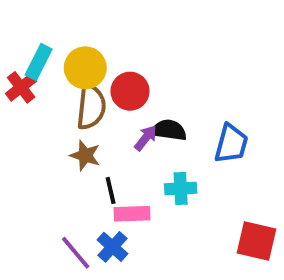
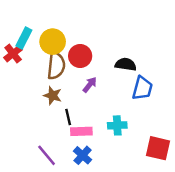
black semicircle: (169, 130) -> (126, 64), moved
cyan cross: (181, 188) -> (117, 125), moved
blue cross: (113, 247) -> (83, 155), moved

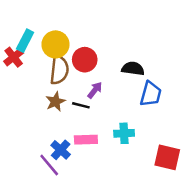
brown star: (53, 95) -> (55, 102), turned 30
black line: (68, 117) -> (81, 105), moved, turned -63
blue cross: (83, 155) -> (61, 150), moved

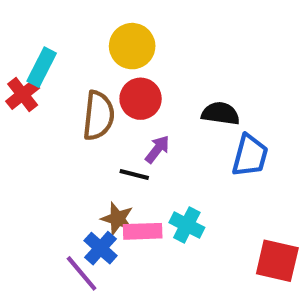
yellow circle: (55, 44) -> (132, 46), moved
brown star: (55, 102) -> (117, 219), moved, turned -30
cyan cross: (124, 133) -> (187, 225), moved, turned 30

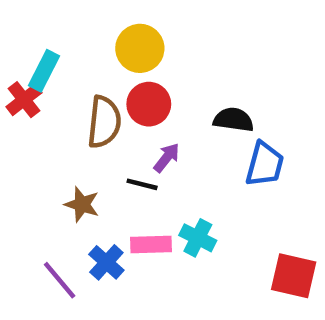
brown star: (117, 219) -> (82, 204), moved
purple line: (82, 273) -> (60, 280), moved

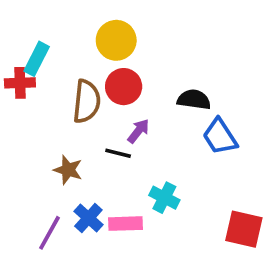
red cross: (24, 100) -> (20, 83), turned 36
blue trapezoid: (265, 164) -> (220, 137), turned 132
pink rectangle: (151, 245) -> (125, 224), moved
purple line: (60, 280) -> (50, 233), turned 69

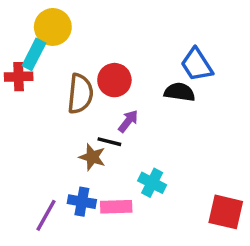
yellow circle: (116, 40) -> (53, 27), moved
blue trapezoid: (220, 137) -> (197, 65), moved
brown star: (68, 170) -> (92, 157), moved
blue cross: (88, 218) -> (82, 202), turned -32

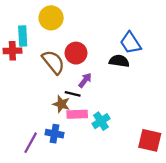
yellow circle: (53, 27) -> (51, 18), moved
cyan rectangle: (34, 54) -> (23, 36), turned -30
brown semicircle: (80, 94) -> (53, 62), turned -45
cyan cross: (152, 183) -> (101, 121), turned 30
pink rectangle: (116, 207) -> (77, 114), moved

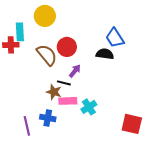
purple line: (31, 143) -> (27, 126), turned -42

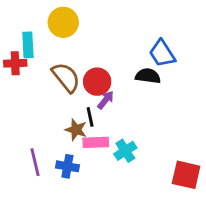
red circle: (67, 47) -> (97, 82), moved
black line: (64, 83) -> (90, 117), turned 64
purple line: (27, 126) -> (35, 162), moved

